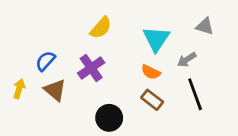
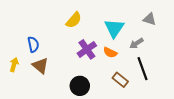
blue semicircle: (45, 61) -> (33, 44), turned 126
purple cross: (91, 68) -> (87, 49), moved
brown rectangle: (152, 100) -> (120, 80), moved

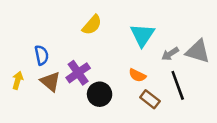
gray triangle: (150, 19) -> (198, 51), moved, size x1.5
purple cross: (87, 49) -> (78, 73), moved
orange semicircle: (110, 52) -> (137, 75), moved
black circle: (80, 86) -> (100, 94), moved

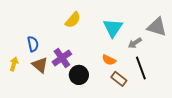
gray triangle: (198, 51) -> (157, 27), moved

